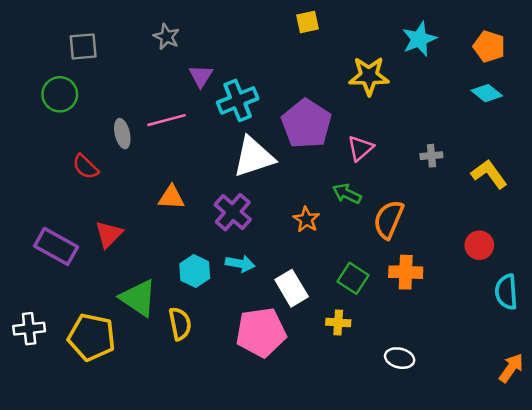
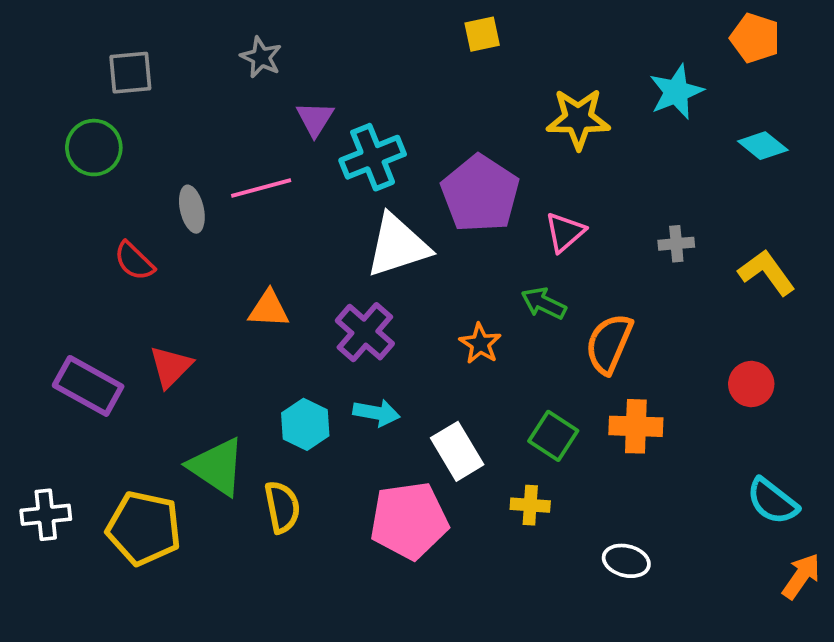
cyan star: (419, 39) -> (676, 92), moved
orange pentagon: (489, 46) -> (755, 38), moved
cyan semicircle: (506, 292) -> (772, 501), moved, turned -48

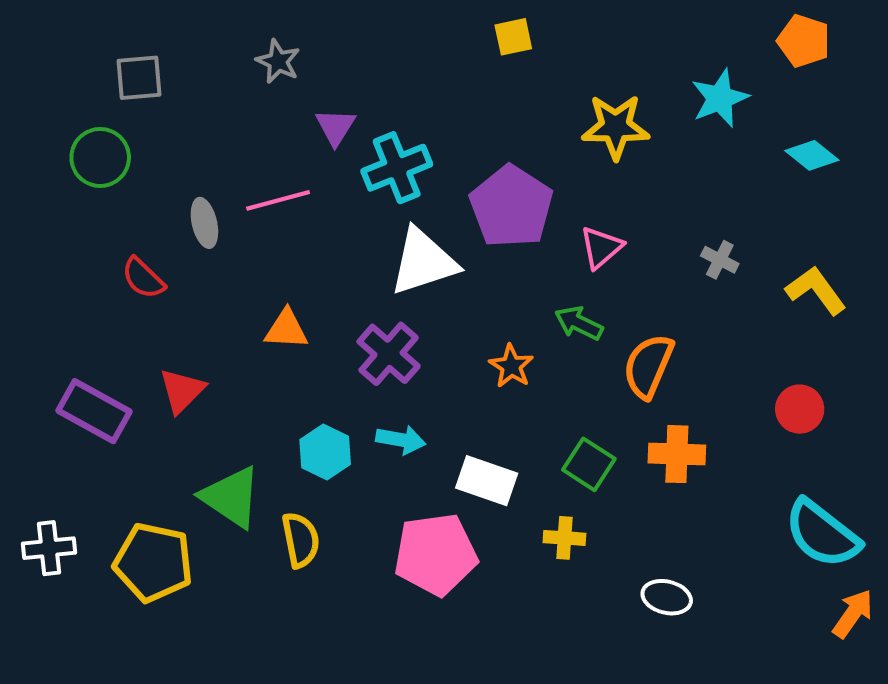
gray cross: (676, 244) -> (720, 260), turned 32
white rectangle: (457, 451) -> (487, 481), turned -40
cyan semicircle: (772, 501) -> (822, 534), size x1.4

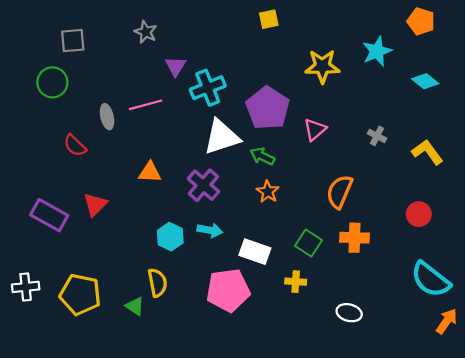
green arrow: (579, 323) -> (262, 156), moved
green triangle: (231, 497) -> (135, 306), moved, size x0.6

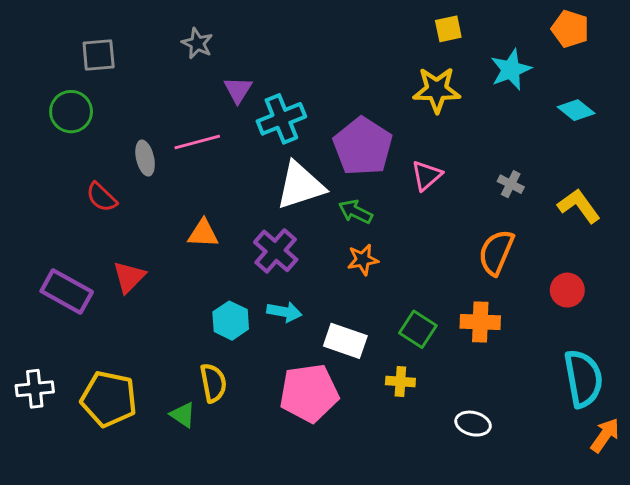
yellow square: (269, 19) -> (448, 29), moved
orange star: (268, 192) -> (363, 260), turned 30
orange semicircle: (340, 192) -> (496, 252), moved
cyan semicircle: (431, 279) -> (583, 379), turned -138

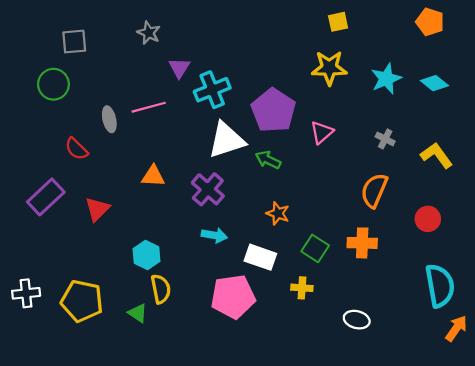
cyan star: (511, 69) -> (386, 79), moved
orange star: (363, 260) -> (278, 213), moved, turned 30
purple rectangle: (67, 292) -> (46, 197), moved, turned -72
cyan hexagon: (231, 321) -> (147, 255), moved

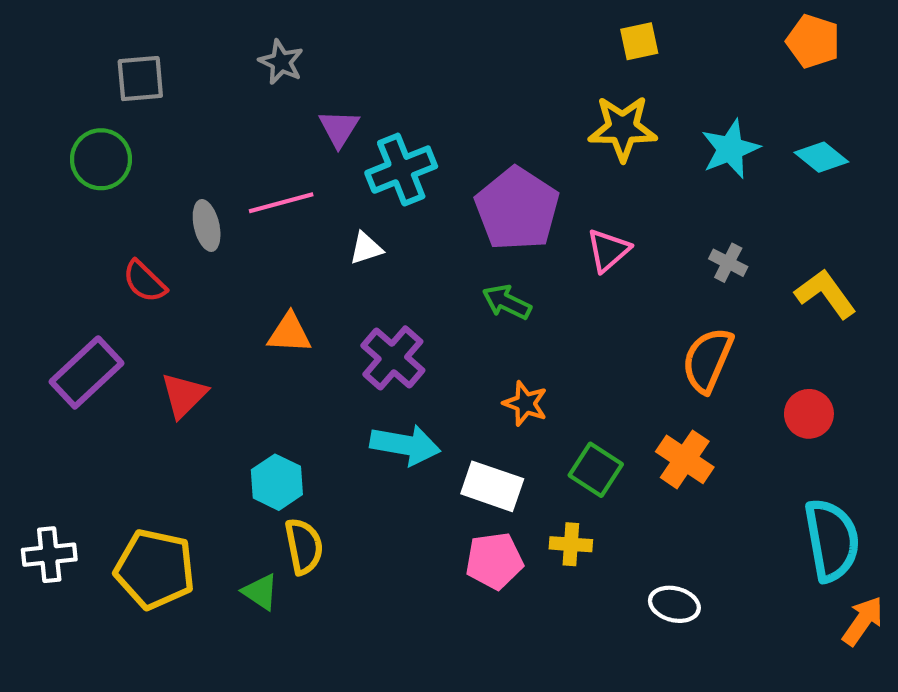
white triangle: (226, 140) -> (366, 248), moved, size x0.5
cyan arrow: (214, 235) -> (405, 445), size x1.4
orange cross: (362, 243) -> (685, 459), turned 32
pink pentagon: (233, 297) -> (494, 561), moved, size x0.7

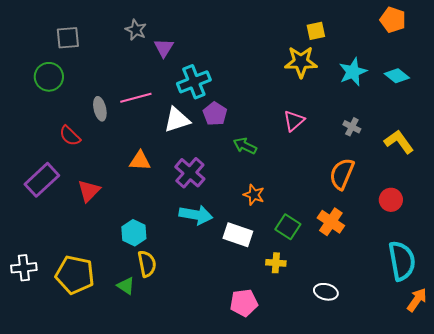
yellow square: (639, 41) -> (316, 31), moved
purple triangle: (339, 128) -> (164, 48), moved
purple pentagon: (517, 209) -> (215, 114), moved, size x0.6
white triangle: (366, 248) -> (177, 120), size x1.6
pink pentagon: (494, 561) -> (244, 303), moved

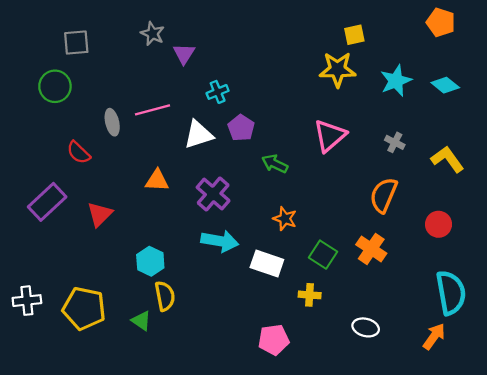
cyan cross: (194, 82) -> (218, 92), size x0.6
pink triangle: (294, 121) -> (330, 136), size x1.4
orange arrow: (417, 300) -> (434, 336), moved

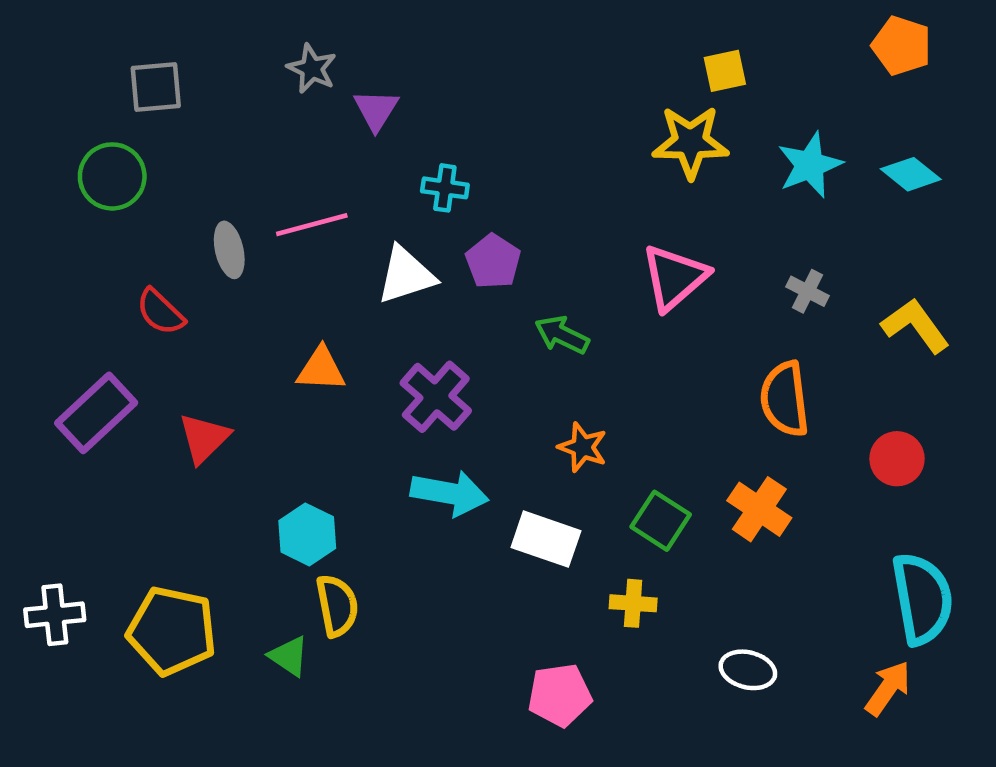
cyan cross: (218, 92) -> (445, 188), turned 30
orange semicircle: (384, 195) -> (785, 399), turned -30

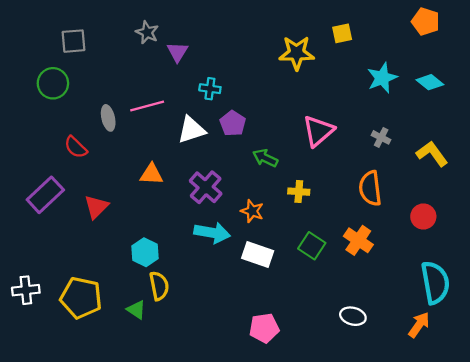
yellow star: (690, 142) -> (297, 53), moved
orange star: (583, 447) -> (252, 211), moved
yellow cross: (633, 603) -> (299, 192), moved

